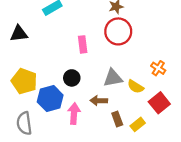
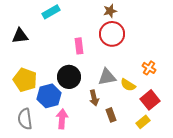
black circle: (72, 78) -> (69, 77), size x1.5
brown arrow: (99, 101) -> (94, 98), turned -105
pink arrow: (74, 114) -> (62, 119), moved
yellow rectangle: (138, 124) -> (143, 122), moved

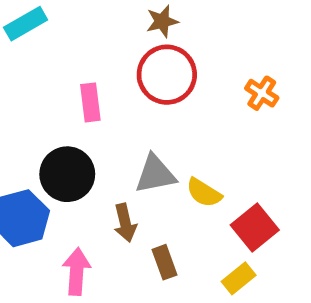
orange cross: (149, 68) -> (262, 93), moved
pink arrow: (62, 119) -> (77, 271), moved

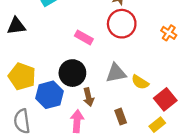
pink rectangle: (90, 102) -> (84, 37), turned -54
brown arrow: (125, 223) -> (88, 97), moved

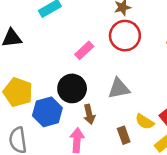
pink rectangle: (84, 37) -> (84, 50), turned -72
yellow semicircle: (140, 82) -> (145, 122), moved

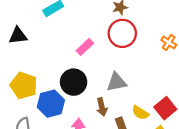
brown arrow: (89, 114) -> (102, 107), moved

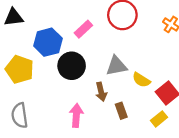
blue hexagon: (51, 104) -> (48, 42), moved
yellow semicircle: (140, 113) -> (141, 80), moved

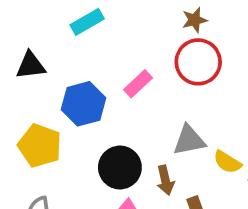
black circle: (72, 66) -> (120, 167), moved

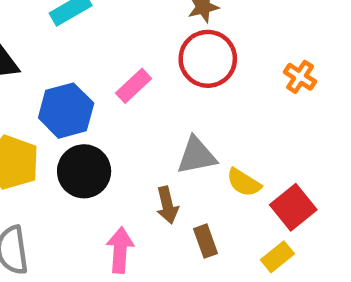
black circle: (120, 167) -> (84, 171), moved

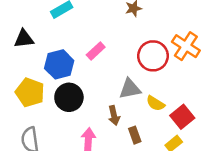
red circle: (208, 59) -> (153, 56), moved
orange cross: (300, 77) -> (186, 46), size x1.6

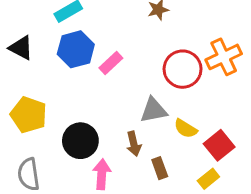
black triangle: (24, 39) -> (21, 48), turned 35
orange cross: (186, 46) -> (224, 57), turned 32
blue hexagon: (59, 64) -> (76, 49), moved
black circle: (69, 97) -> (80, 141), moved

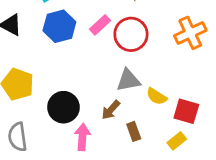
pink rectangle: (111, 63) -> (100, 25), moved
red circle: (183, 69) -> (131, 34), moved
brown arrow: (134, 144) -> (111, 110), turned 55
red square: (219, 145) -> (186, 111), turned -35

